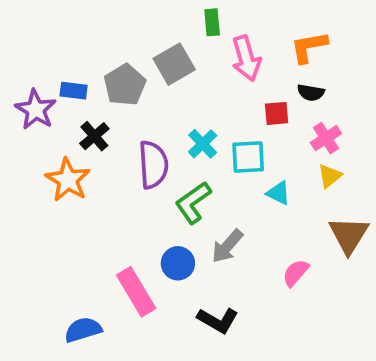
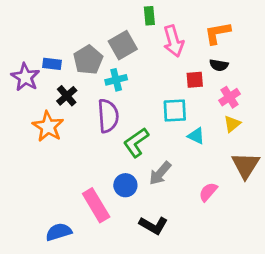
cyan cross: (203, 144) -> (116, 80), moved, turned 30

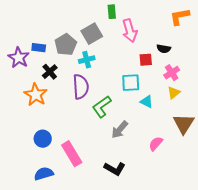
orange L-shape: (218, 33) -> (180, 17), moved
blue circle: (125, 185) -> (43, 139), moved

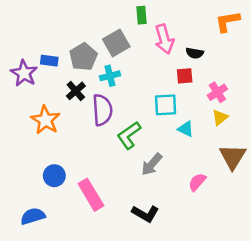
black semicircle: (164, 49) -> (195, 53), moved
black cross: (50, 72) -> (76, 91), moved
blue semicircle: (44, 174) -> (33, 216), moved

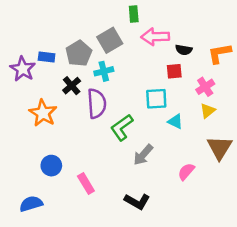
orange L-shape: (228, 21) -> (220, 53), moved
pink arrow: (164, 39) -> (155, 37), turned 104
pink rectangle: (91, 195) -> (86, 183), size x0.7

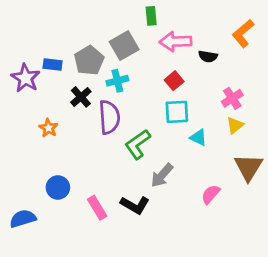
orange L-shape: (220, 53) -> (243, 33), moved, turned -30
red square: (174, 71) -> (174, 81), moved, turned -35
orange star: (43, 113) -> (48, 128), size x0.6
black L-shape: (137, 201) -> (135, 205), moved
blue semicircle: (31, 204) -> (23, 219), moved

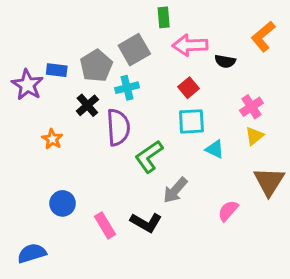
blue semicircle: (23, 219) -> (32, 253), moved

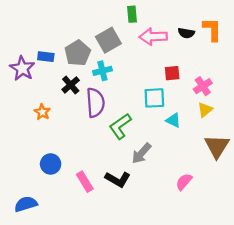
orange L-shape: (263, 36) -> (212, 29), turned 130
black semicircle: (225, 61) -> (186, 33), moved
red square: (188, 88) -> (172, 73), moved, turned 35
pink semicircle: (228, 211) -> (184, 182), moved

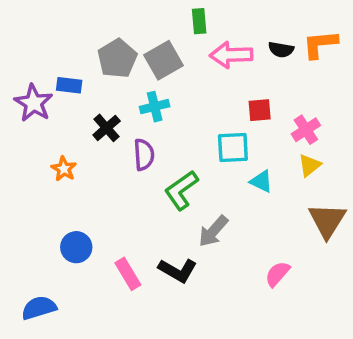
orange L-shape: (212, 29) -> (320, 44), turned -95
gray pentagon: (78, 53) -> (117, 58), moved
purple semicircle: (95, 103) -> (144, 155), size x0.7

